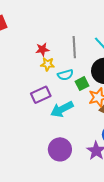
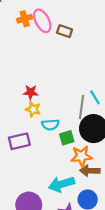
gray line: (74, 47) -> (81, 107), moved
cyan arrow: (62, 109) -> (61, 184), moved

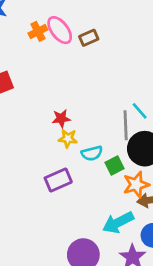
brown rectangle: (65, 31) -> (89, 38), turned -32

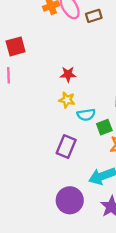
red star: (61, 118) -> (68, 74), moved
purple rectangle: (58, 180) -> (66, 147), moved, turned -50

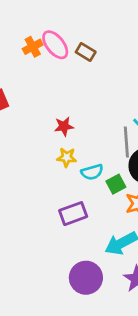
brown rectangle: (94, 16) -> (86, 52), turned 56
purple rectangle: (66, 147) -> (73, 214), turned 55

